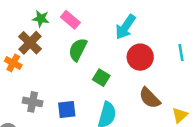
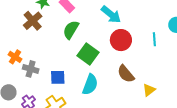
cyan arrow: (125, 27) -> (111, 15), turned -90
orange cross: (13, 63) -> (15, 57), moved
green square: (101, 78) -> (88, 54), size x1.5

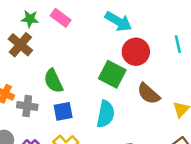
green semicircle: (71, 30) -> (53, 81), moved, turned -48
green square: (88, 54) -> (112, 74), moved

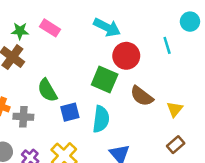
blue square: (63, 111) -> (70, 112), moved

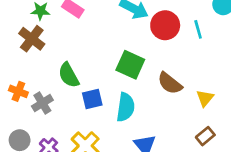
red circle: (126, 56) -> (165, 25), moved
gray cross: (23, 117) -> (42, 103), turned -36

